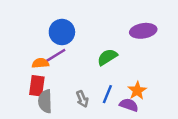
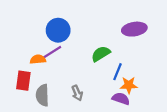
red rectangle: (37, 86) -> (23, 81), moved
orange star: (137, 91) -> (129, 85), turned 30
blue line: (107, 94) -> (118, 72), moved

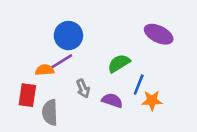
purple ellipse: (134, 29) -> (159, 34), turned 35
gray arrow: (77, 93) -> (83, 89), moved
purple semicircle: (121, 99) -> (112, 100), moved

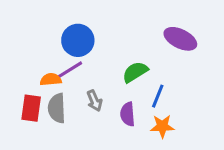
purple semicircle: (112, 100) -> (128, 114), turned -114
orange star: (152, 100) -> (162, 126), moved
gray semicircle: (50, 112) -> (57, 108), moved

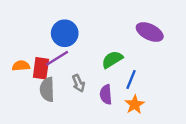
orange semicircle: (51, 80) -> (21, 66), moved
red rectangle: (31, 108) -> (41, 68), moved
orange star: (162, 126) -> (135, 104), turned -30

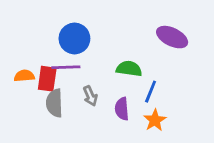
purple line: (57, 58) -> (66, 67), turned 30
green semicircle: (112, 60) -> (129, 69), turned 40

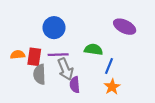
purple line: (66, 67) -> (58, 55), moved
gray arrow: (90, 96) -> (65, 69), size x1.5
purple semicircle: (122, 109) -> (75, 85), moved

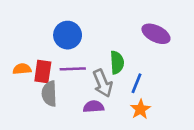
green semicircle: (93, 49) -> (117, 62), turned 78
gray arrow: (65, 69) -> (103, 83), moved
purple semicircle: (75, 85) -> (94, 107), turned 91

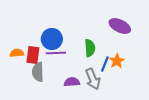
blue circle: (68, 35) -> (52, 39), moved
gray arrow: (103, 83) -> (93, 79), moved
orange star: (140, 109) -> (117, 61), moved

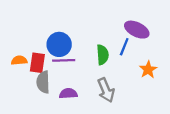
orange star: (117, 61) -> (148, 70), moved
blue line: (105, 64) -> (124, 47), moved
purple semicircle: (72, 82) -> (68, 94), moved

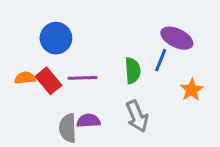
blue circle: (59, 44) -> (56, 38), moved
red rectangle: (37, 63) -> (49, 81), turned -48
gray semicircle: (43, 82) -> (68, 128), moved

